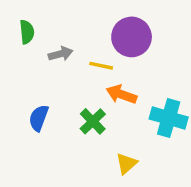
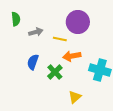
orange arrow: (121, 94) -> (72, 56), turned -30
blue semicircle: (39, 118) -> (33, 62), moved

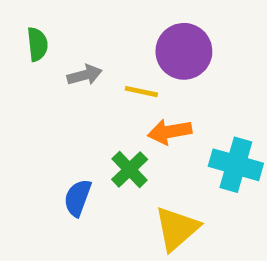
blue semicircle: (33, 62) -> (78, 198), moved
yellow triangle: (75, 97) -> (177, 229), size x1.5

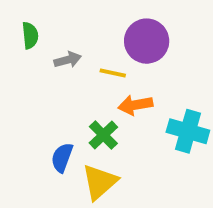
yellow triangle: (177, 229) -> (100, 182), moved

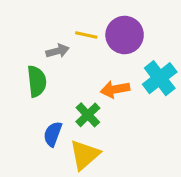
green semicircle: (30, 35) -> (37, 81), moved, size x1.4
yellow line: (113, 73) -> (86, 35), moved
cyan cross: (188, 131) -> (160, 78), moved, turned 36

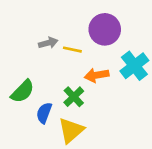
yellow line: (86, 35) -> (72, 50), moved
green semicircle: (37, 81) -> (23, 91), moved, turned 50

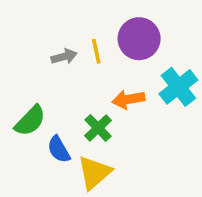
yellow line: (72, 50) -> (96, 51), moved, turned 66
blue semicircle: (44, 113) -> (59, 149), turned -50

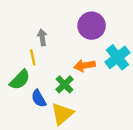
yellow line: (96, 51) -> (33, 57), moved
gray arrow: (64, 57) -> (42, 37), turned -84

